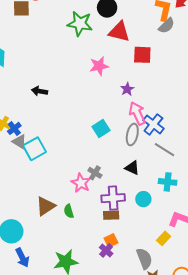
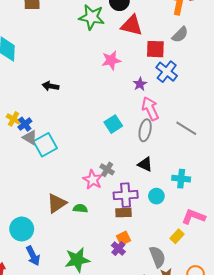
gray semicircle: (167, 26) -> (180, 35), moved
blue cross: (153, 124) -> (167, 72), moved
gray line: (165, 150) -> (186, 128), moved
green semicircle: (69, 211) -> (80, 208), turned 112

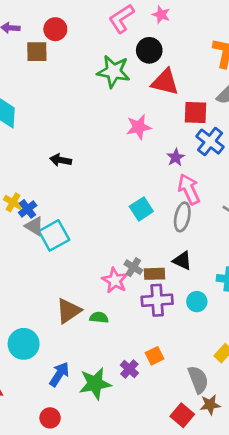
brown rectangle: (124, 213) -> (154, 274), moved
purple cross: (118, 249) -> (129, 369), moved
blue arrow: (33, 256) -> (59, 374), moved, turned -120

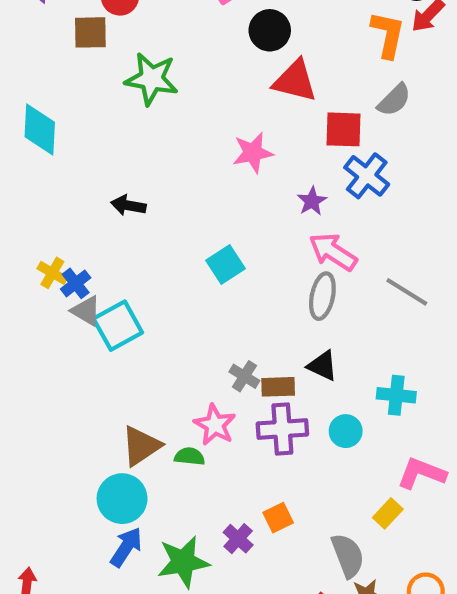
green star: (114, 71) -> (152, 79), moved
pink arrow: (189, 189) -> (333, 252), turned -32
cyan square: (141, 209) -> (225, 264), moved
pink star: (115, 280) -> (215, 425), moved
cyan circle: (24, 344) -> (122, 499), moved

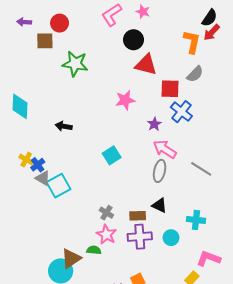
cyan diamond: (40, 129) -> (20, 106), moved
gray cross: (244, 376) -> (106, 213), moved
brown triangle: (141, 446) -> (71, 258), moved

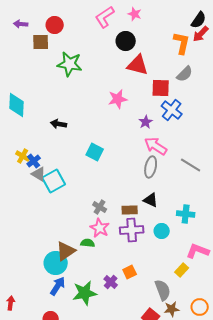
cyan square: (112, 155) -> (95, 152), moved, turned -30

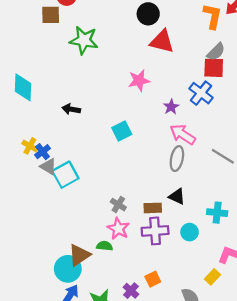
red square: (161, 88) -> (214, 68), moved
cyan square: (95, 152) -> (122, 131), moved, turned 36

